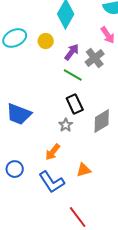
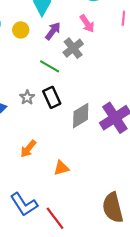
purple arrow: (72, 52) -> (53, 31), moved
gray star: (66, 125) -> (27, 97), moved
blue L-shape: (52, 182) -> (24, 204), moved

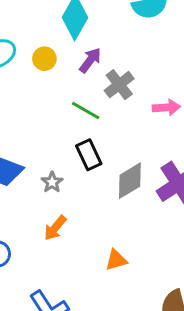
pink arrow: (87, 24) -> (166, 107), moved, turned -60
gray star: (27, 97) -> (52, 182), moved
orange triangle: (61, 168) -> (116, 260), moved

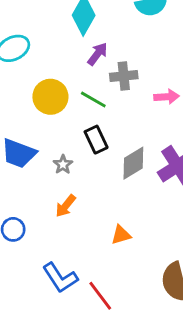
yellow circle: (44, 59) -> (50, 97), moved, size x1.6
gray cross: (119, 85) -> (124, 76), turned 32

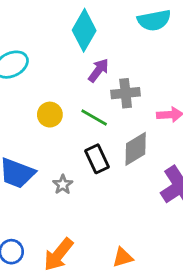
yellow circle: (50, 97) -> (50, 115), size x0.7
gray diamond: (133, 163) -> (136, 149), moved
orange arrow: (66, 206) -> (58, 255), moved, size x1.4

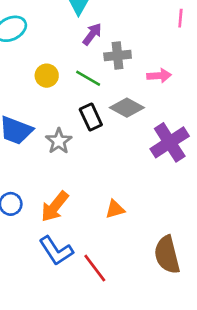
gray diamond: (136, 149) -> (127, 108), turned 60
gray star: (63, 185) -> (59, 141), size x1.4

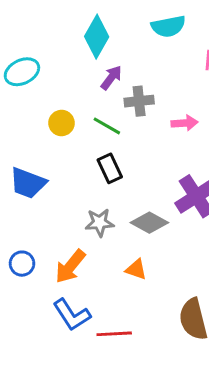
gray diamond: (127, 108) -> (149, 223), moved
gray star: (59, 141) -> (100, 223), moved, turned 30
orange triangle: (115, 209) -> (136, 269), turned 35
red line: (95, 268) -> (114, 334), turned -56

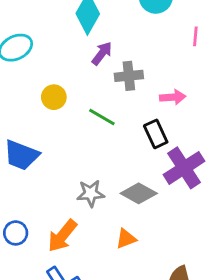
green line: (107, 126) -> (102, 117), moved
black rectangle: (110, 168) -> (156, 134), moved
orange triangle: (136, 269) -> (126, 239), turned -40

